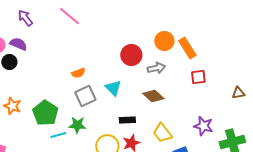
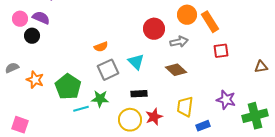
black rectangle: (127, 120) -> (139, 94), moved
yellow trapezoid: (162, 133) -> (185, 107), turned 45

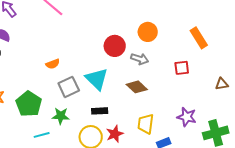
orange rectangle: (210, 22) -> (199, 38), moved
gray arrow: (179, 42) -> (140, 59), turned 30
orange semicircle: (101, 47) -> (53, 64), moved
cyan triangle: (136, 62) -> (97, 79), size x1.4
cyan line: (81, 109) -> (42, 135), moved

